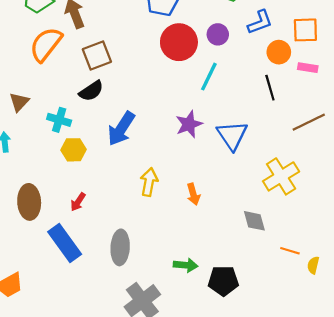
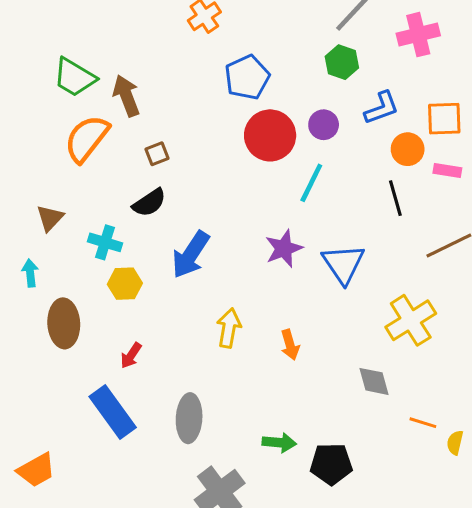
brown square: (97, 55) -> (157, 154), size x0.6
brown ellipse: (29, 202) -> (64, 323), moved

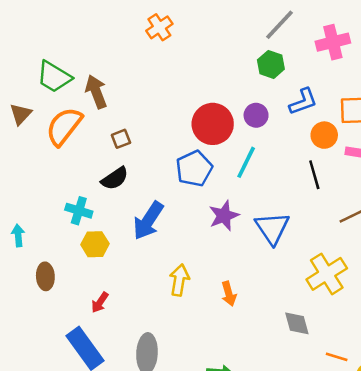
blue pentagon: (247, 77) -> (194, 169), moved
brown triangle: (50, 218) -> (21, 114), moved
brown ellipse: (64, 323) -> (45, 276), size x0.7

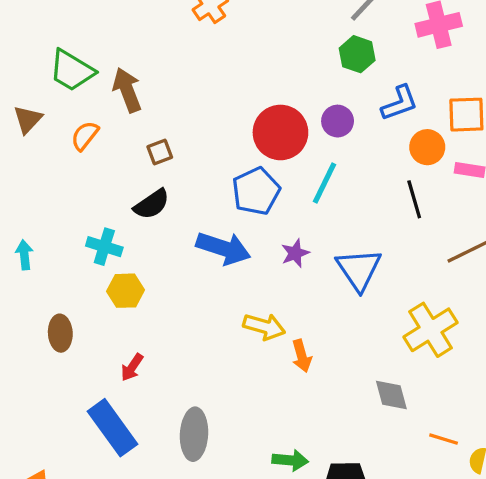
orange semicircle: (64, 126) -> (85, 136), size x0.6
purple star: (224, 216) -> (295, 253), size x0.7
blue arrow: (148, 221) -> (223, 248), moved, turned -105
cyan arrow: (18, 235) -> (24, 255), moved
yellow arrow: (179, 280) -> (264, 327), moved, turned 96

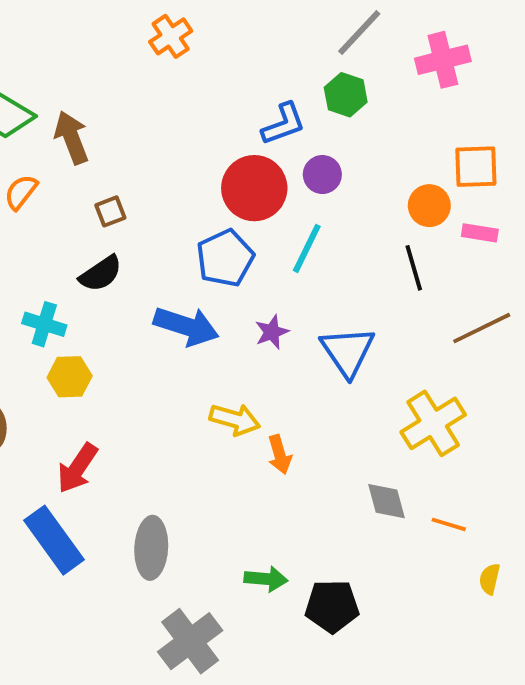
blue L-shape: (400, 103) -> (283, 124), moved
red arrow: (132, 367) -> (77, 468), size x1.5
orange line: (444, 439) -> (449, 524), moved

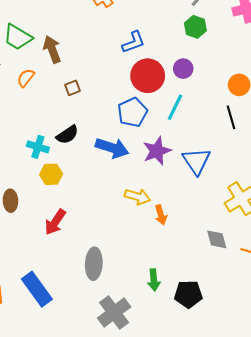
blue L-shape: (283, 124) -> (133, 42), moved
black semicircle: (101, 274) -> (67, 135), moved
purple star: (272, 332) -> (157, 151), size x1.6
blue rectangle: (54, 540) -> (37, 289), moved
green arrow: (266, 579) -> (154, 280), turned 80

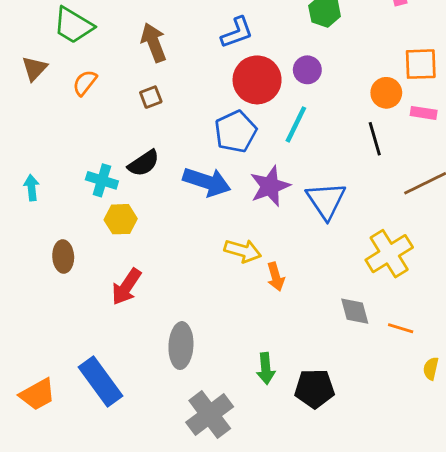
brown arrow: (52, 49) -> (154, 43), moved

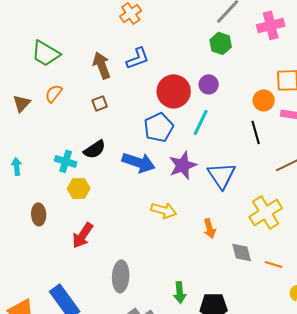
blue L-shape: (237, 32) -> (138, 58), moved
brown triangle: (34, 68) -> (22, 103), moved
orange arrow: (276, 277) -> (210, 228), moved

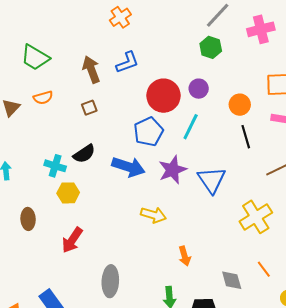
orange semicircle: (54, 93) -> (43, 98), turned -144
orange circle: (264, 100) -> (240, 105), moved
orange arrow: (210, 228) -> (185, 256), moved
gray diamond: (242, 252) -> (232, 280), moved
orange line: (274, 264) -> (264, 269), turned 36

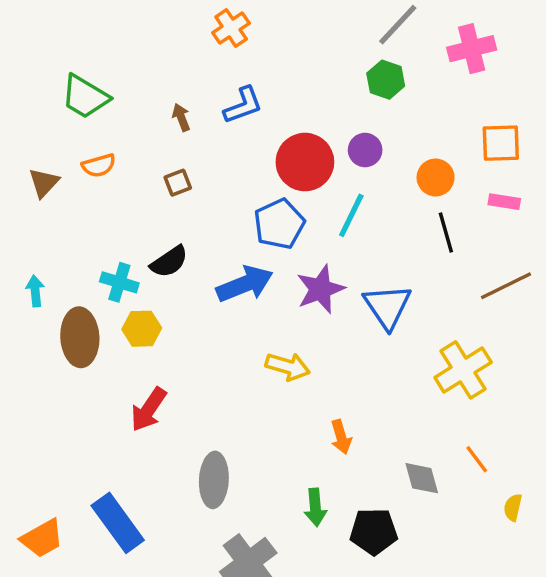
brown arrow: (91, 69) -> (181, 117), size x0.6
blue arrow: (128, 167) -> (245, 284), turned -40
brown ellipse: (28, 219) -> (80, 337), moved, size x1.5

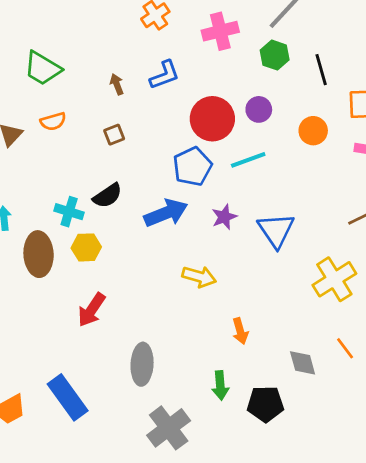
pink cross: (472, 49) -> (220, 31), moved
cyan line: (351, 215) -> (248, 160), turned 44
black line: (446, 232) -> (321, 70), moved
purple star: (320, 289) -> (224, 217), size x0.7

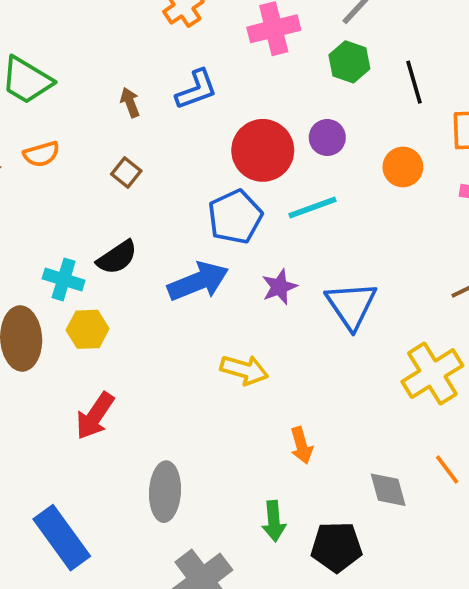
brown square: (114, 135) -> (126, 173), turned -30

